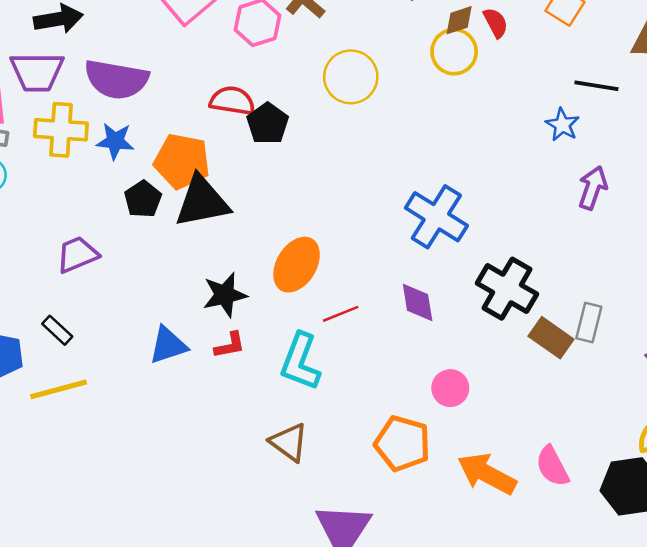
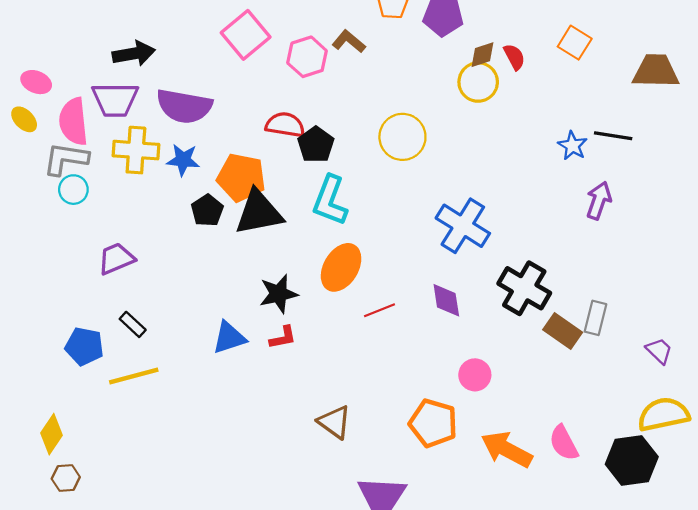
yellow circle: (351, 77) -> (402, 137), moved
black line: (596, 86) -> (613, 136), moved
purple trapezoid: (77, 255) -> (116, 259), moved
cyan L-shape: (300, 362) -> (330, 201), moved

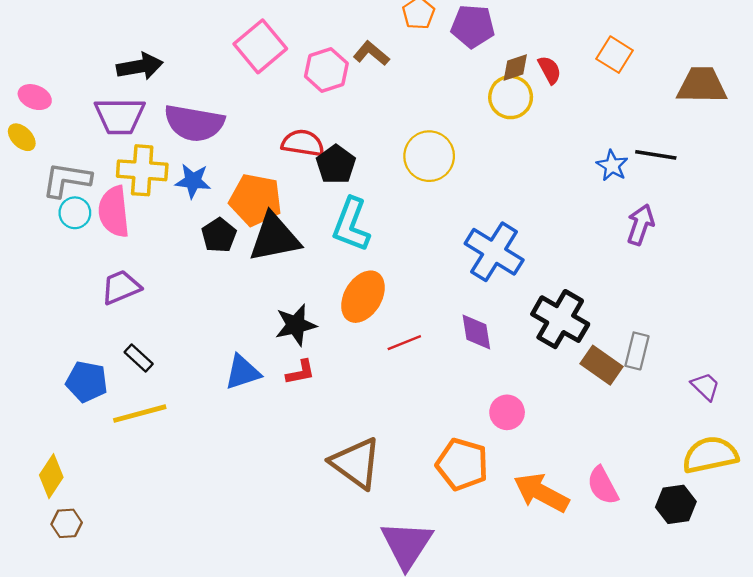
pink semicircle: (73, 122) -> (114, 212), moved
brown triangle: (334, 422) -> (356, 463), size x1.4
black hexagon: (632, 460) -> (676, 504), size x0.7

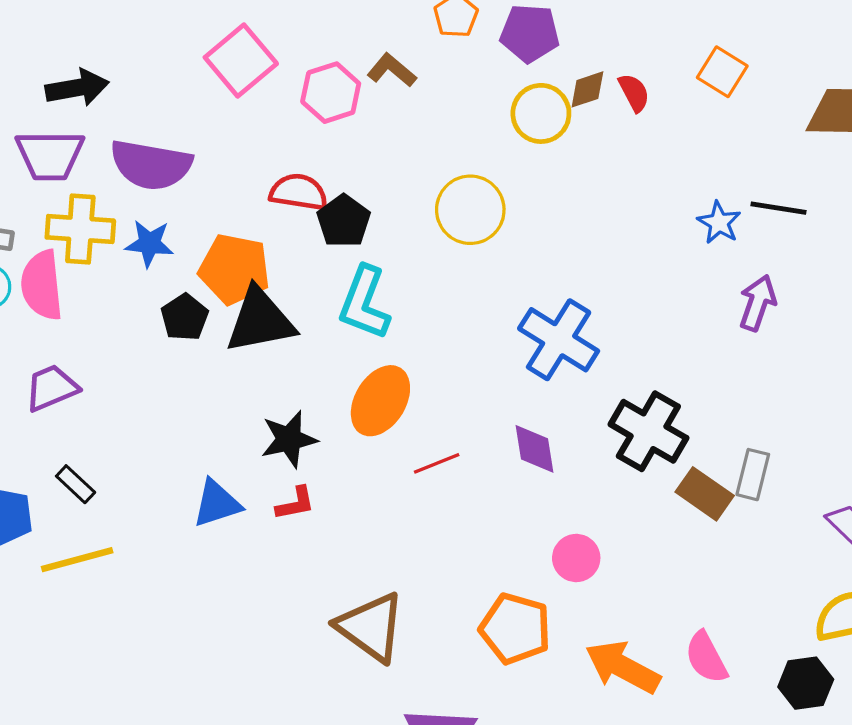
yellow circle: (511, 97) -> (541, 113), moved

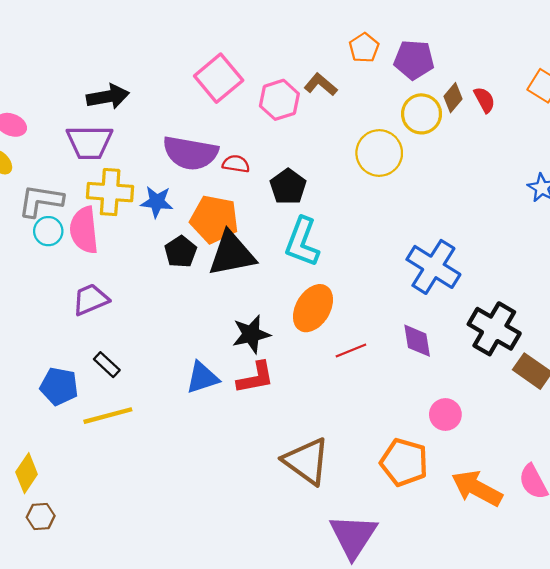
brown diamond: (587, 89) -> (453, 98), turned -32
purple semicircle: (151, 165) -> (190, 153), moved
red semicircle: (299, 192) -> (236, 164), moved, size x0.7
yellow circle: (470, 210) -> (379, 153), moved
red L-shape: (295, 503) -> (255, 378), size x1.4

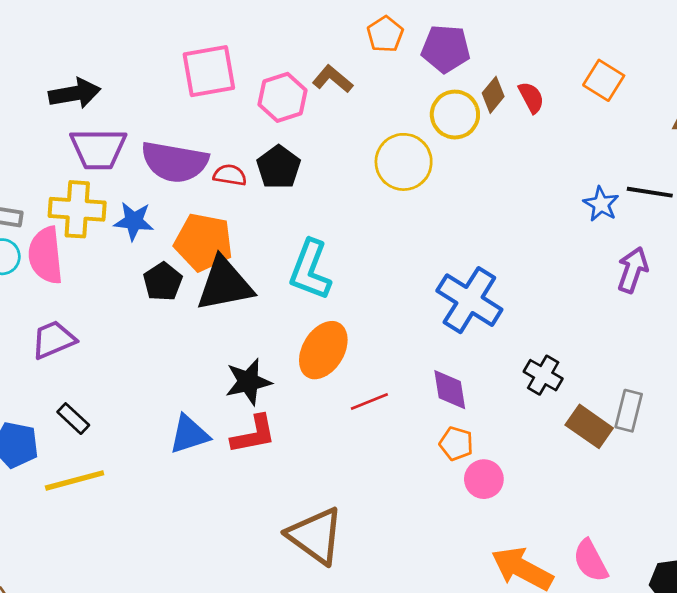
pink square: (219, 78) -> (209, 71), turned 30
purple trapezoid: (89, 142) -> (98, 149), moved
black pentagon: (288, 187) -> (279, 167), moved
black cross: (494, 329) -> (543, 375), size x0.6
orange pentagon: (404, 462) -> (456, 444), moved, size x0.6

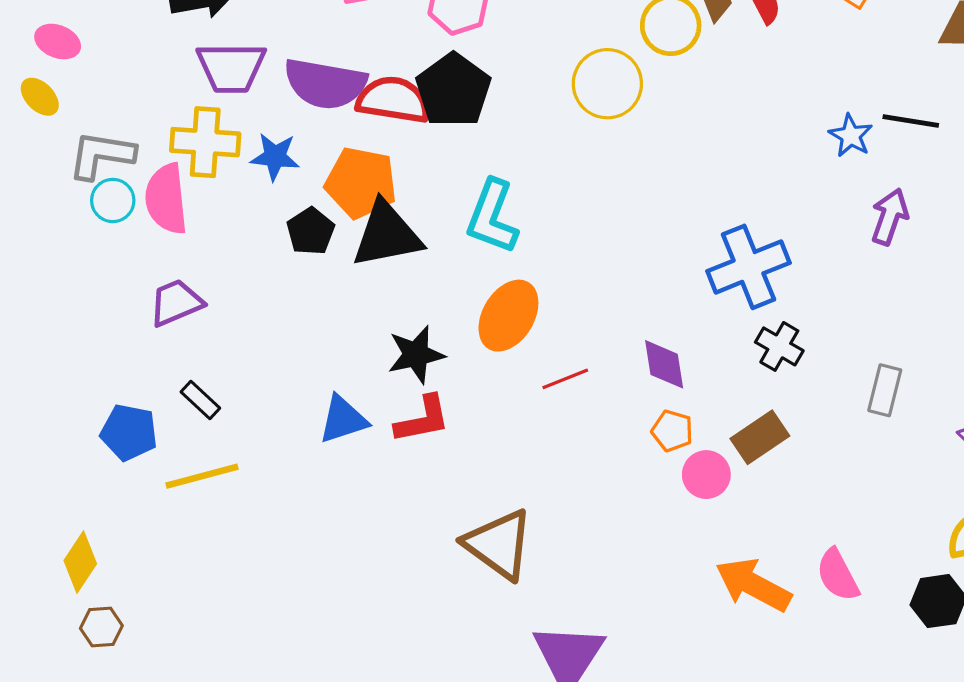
black pentagon: (279, 167) -> (453, 90), size x1.4
red semicircle: (230, 175) -> (393, 100), size x1.8
blue cross: (469, 300) -> (748, 267), moved, turned 36
brown rectangle: (589, 426) -> (760, 437), moved, turned -69

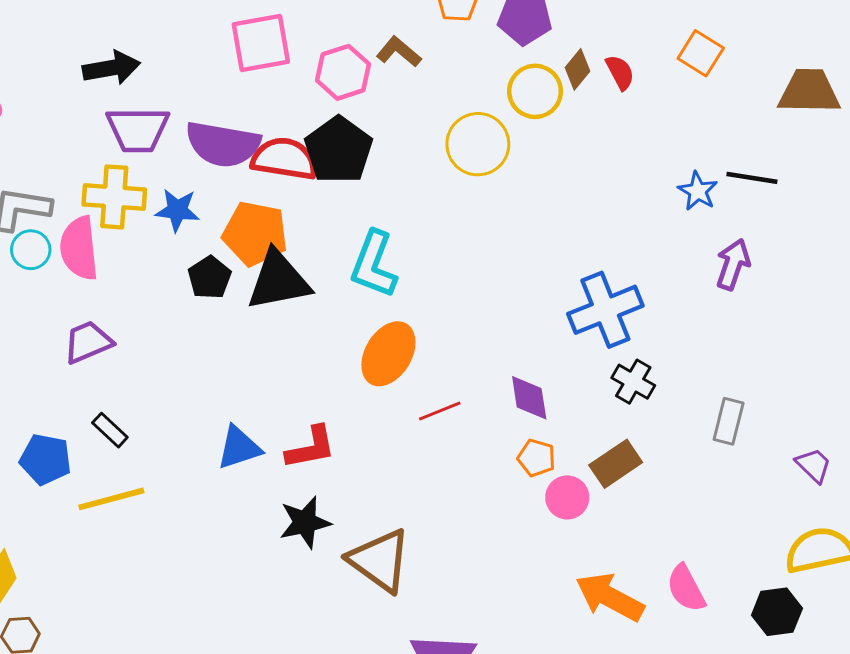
black star: (416, 355) -> (305, 522), moved

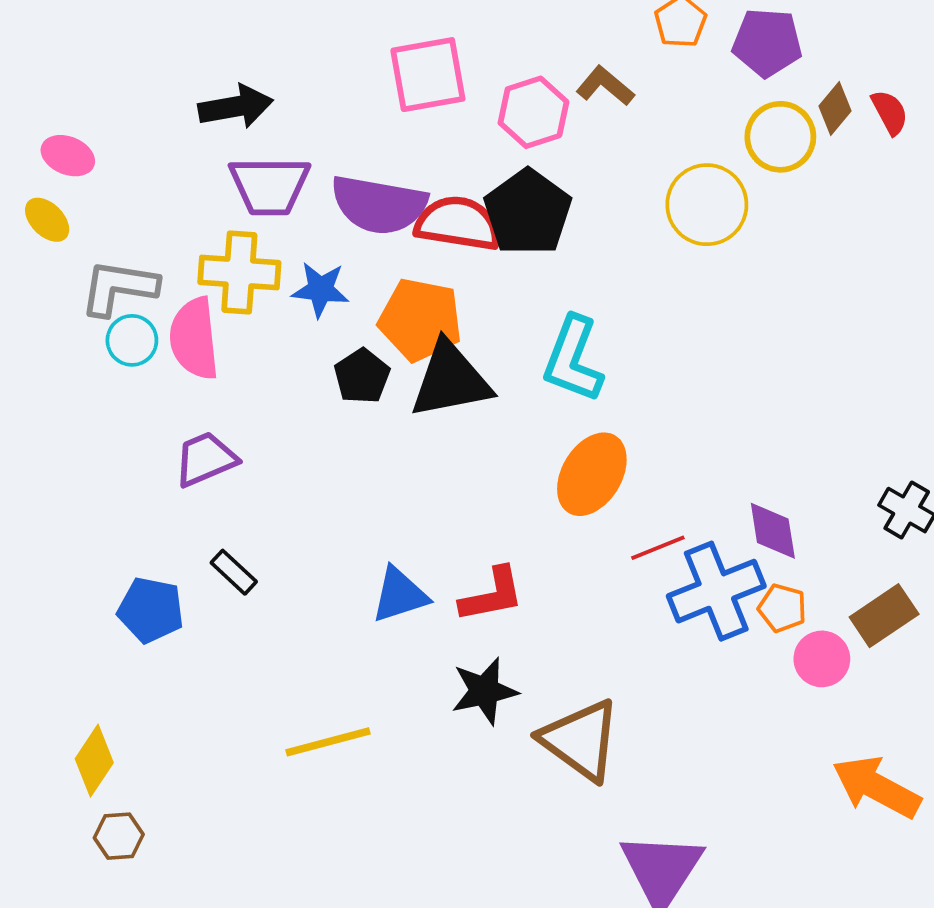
blue cross: (605, 310) -> (716, 591), moved
yellow line: (111, 499) -> (328, 742), moved

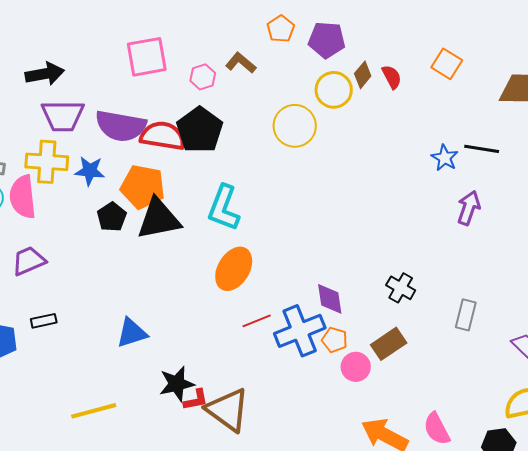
pink hexagon: (533, 112) -> (203, 77), size x0.7
red line: (658, 548) -> (257, 321), moved
black rectangle: (234, 572) -> (44, 321), turned -55
red L-shape: (492, 595) -> (196, 400), moved, size x0.7

